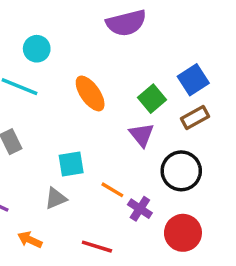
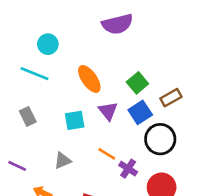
blue square: (193, 80) -> (140, 112), moved
purple triangle: (142, 135) -> (108, 111), moved
cyan square: (71, 164) -> (75, 120), moved

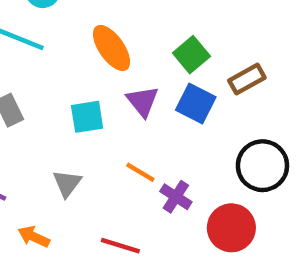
blue square: (140, 112) -> (196, 103), turned -30
black circle: (160, 139) -> (262, 166), moved
gray triangle: (63, 161) -> (67, 183), turned -30

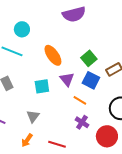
orange line: (140, 172) -> (80, 100), moved
orange arrow: (34, 237) -> (27, 140), moved, turned -80

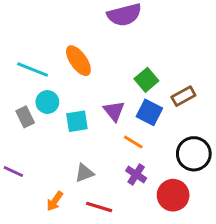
cyan circle: (22, 29) -> (47, 102), moved
orange ellipse: (53, 55) -> (78, 61), moved
gray triangle: (33, 116) -> (84, 173), moved, turned 32

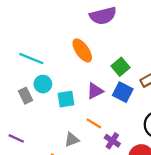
orange ellipse: (78, 61) -> (82, 50), moved
purple triangle: (114, 111) -> (95, 91), turned 42
orange line: (133, 142) -> (94, 123), moved

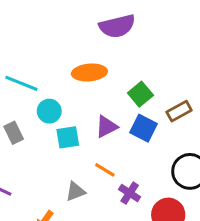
orange ellipse: (82, 50) -> (89, 72), turned -60
cyan circle: (43, 84) -> (49, 111), moved

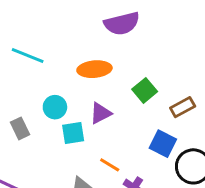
cyan line: (21, 83) -> (28, 55), moved
purple triangle: (106, 127) -> (101, 113), moved
blue square: (143, 128) -> (163, 144), moved

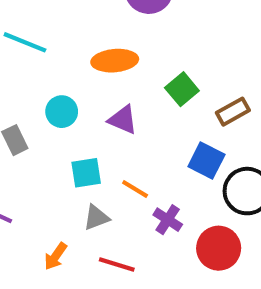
purple triangle: (101, 113) -> (123, 120), turned 50
cyan square: (73, 133) -> (86, 173), moved

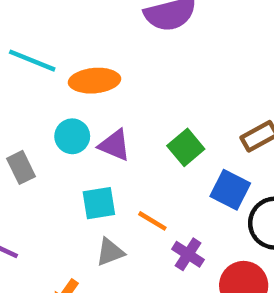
orange ellipse: (115, 61) -> (94, 81), moved
green square: (182, 89) -> (186, 147), moved
purple triangle: (123, 120) -> (115, 145), moved

